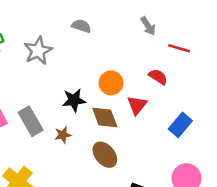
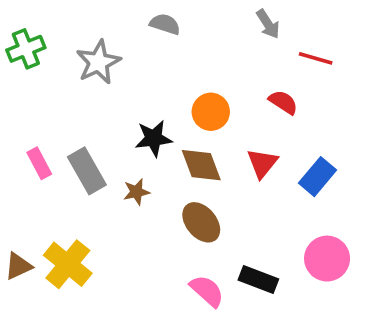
red triangle: (137, 105) -> (262, 163), moved

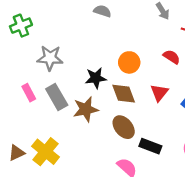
gray star: (98, 62) -> (50, 58), moved, turned 30
brown star: (136, 192) -> (86, 109), size x1.6
black rectangle: (258, 279) -> (150, 146), moved

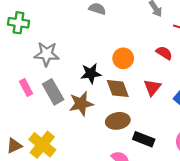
green cross: (21, 26) -> (19, 23), turned 30
brown ellipse: (124, 127) -> (118, 121), turned -60

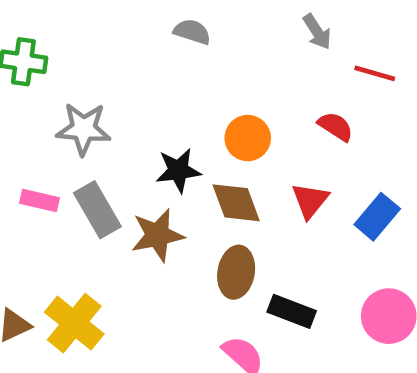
pink rectangle: (26, 87) -> (40, 200), turned -49
brown ellipse: (118, 121) -> (236, 272), turned -70

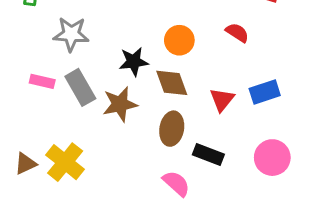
red triangle: (310, 200) -> (222, 100), moved
blue rectangle: (377, 217) -> (265, 92), turned 32

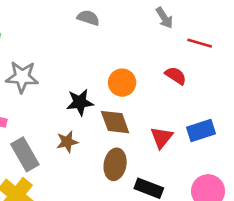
gray rectangle: (80, 87) -> (25, 154), moved
brown star: (120, 104) -> (67, 142), size x0.7

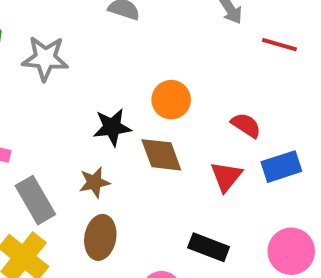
red semicircle: (176, 76) -> (246, 125), moved
gray star: (22, 77) -> (45, 58), moved
brown ellipse: (115, 164) -> (100, 237), moved

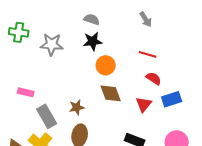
red line: (279, 45) -> (148, 54), moved
orange circle: (171, 100) -> (106, 65), moved
black star: (112, 127) -> (93, 41), moved

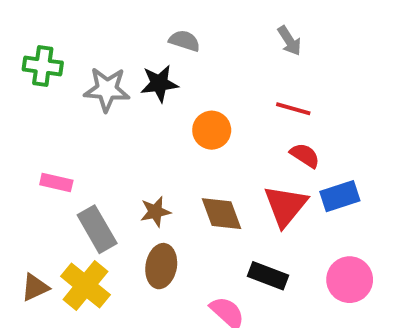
black star: (93, 41) -> (159, 83), moved
brown diamond: (111, 93) -> (221, 214), moved
red triangle: (144, 104) -> (285, 206), size x1.4

